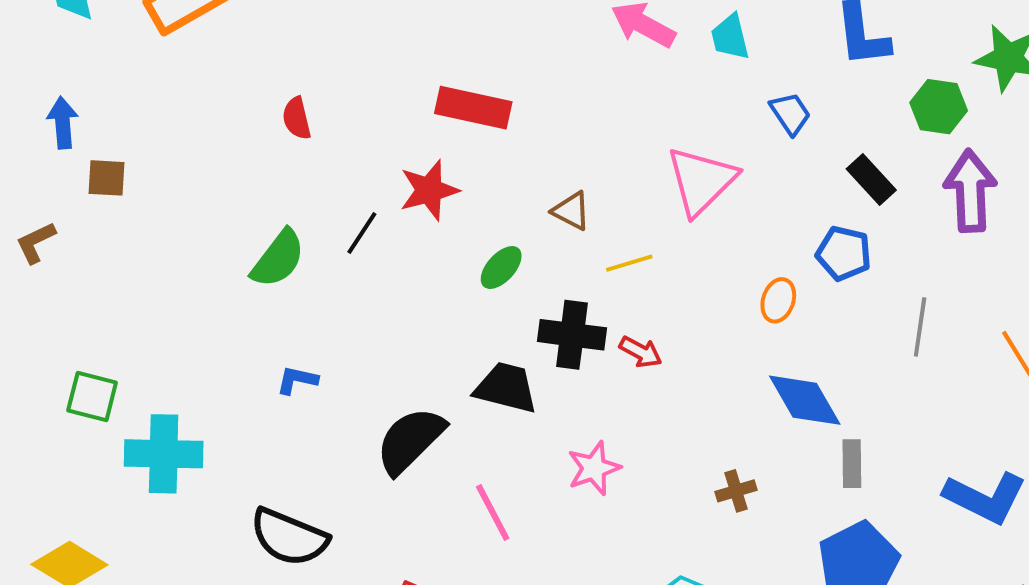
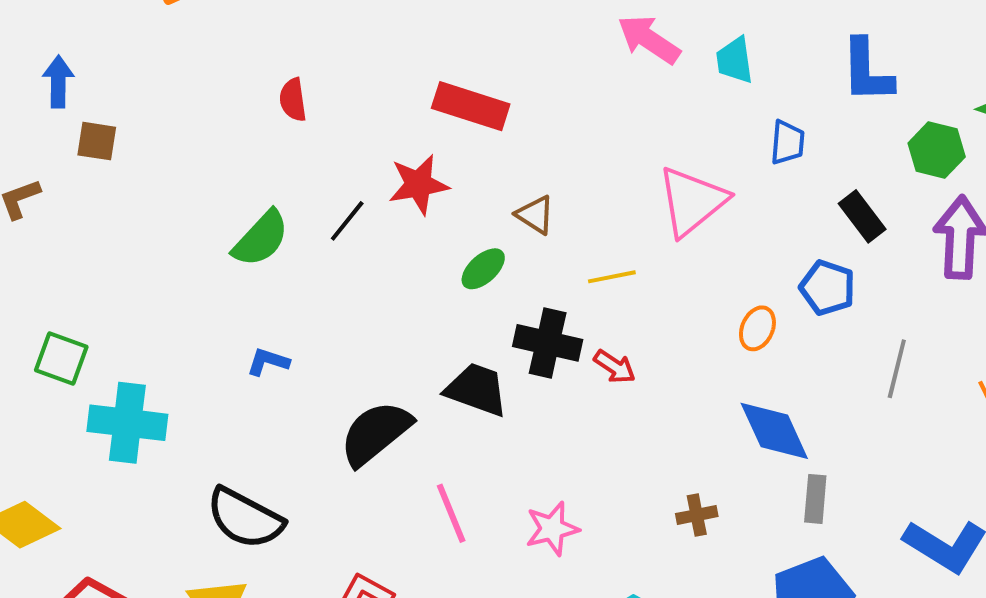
blue trapezoid: (790, 113) -> (788, 143), turned 33
brown triangle: (571, 211) -> (535, 215), moved
pink star: (594, 468) -> (552, 529), moved

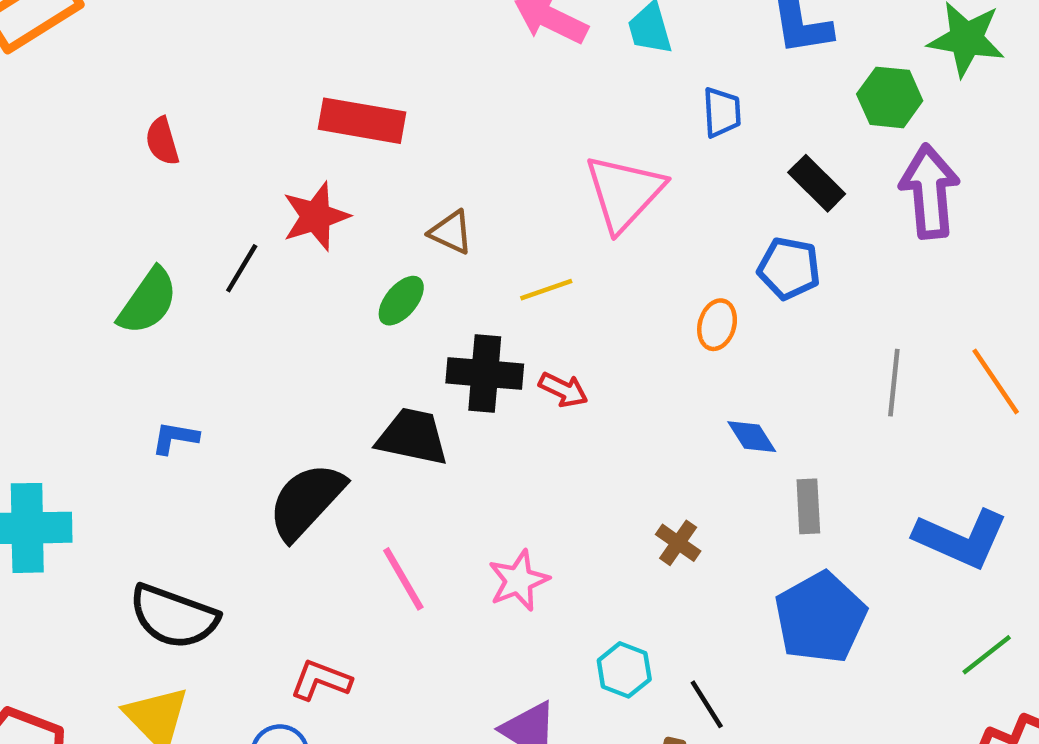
gray line: (897, 369) -> (894, 383), moved
blue diamond: (774, 431) -> (752, 437), size x0.6
brown cross: (697, 515) -> (678, 543), turned -36

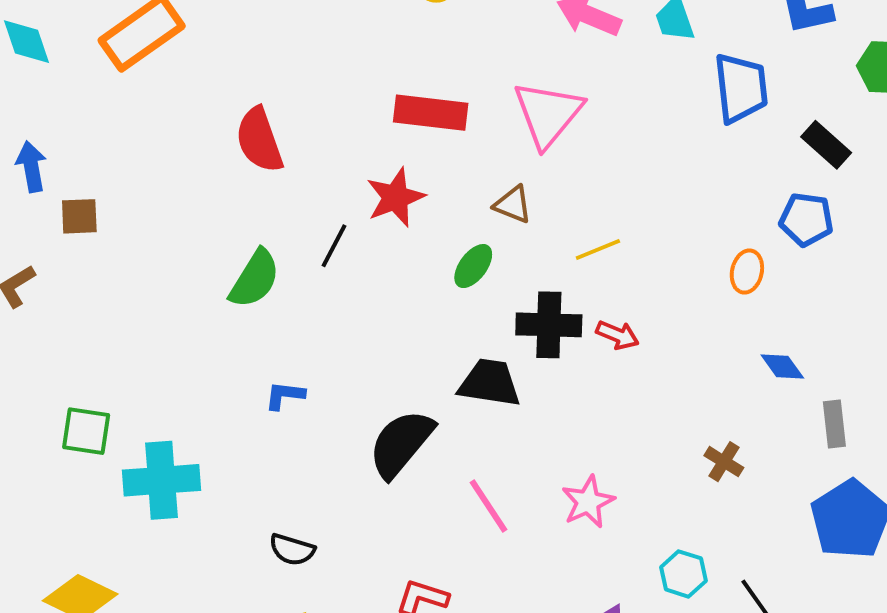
blue trapezoid: (722, 112) -> (741, 88), size x1.6
red semicircle: (162, 141) -> (259, 140), size x1.6
pink triangle: (624, 193) -> (548, 114), moved
black semicircle: (174, 616) -> (292, 550), size x0.6

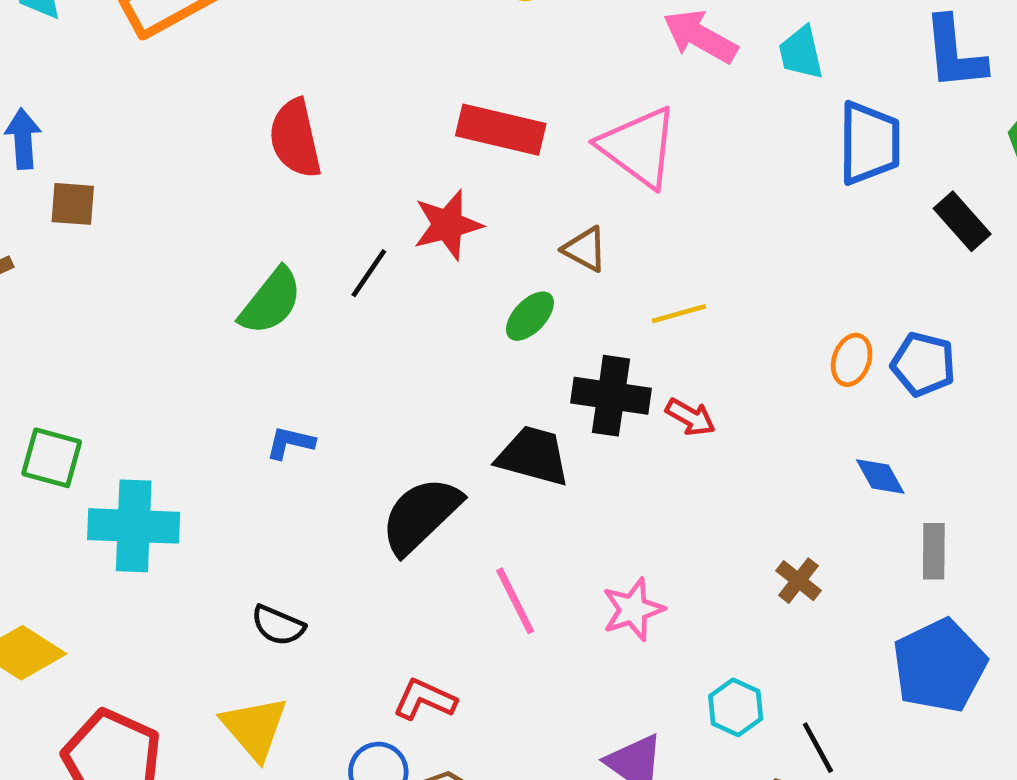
pink triangle: (548, 114) -> (639, 147), turned -40
blue pentagon: (806, 219) -> (923, 364), moved

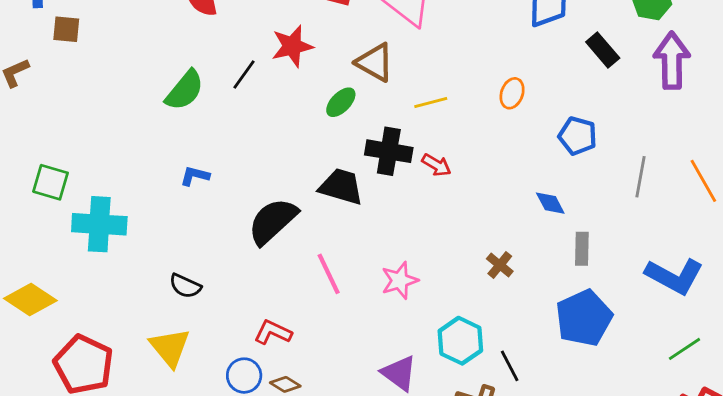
brown triangle: (585, 249) -> (375, 62), size x1.4
orange ellipse: (852, 360) -> (512, 93), moved
cyan hexagon: (736, 707) -> (460, 341), size x1.4

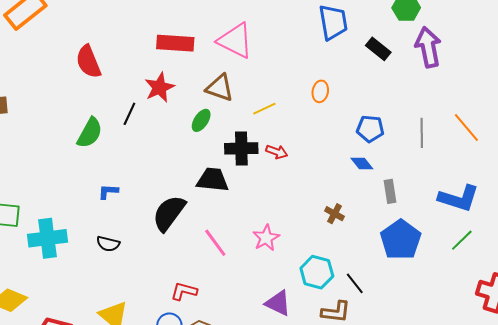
blue pentagon: (578, 136) -> (370, 129), moved
black semicircle: (185, 286) -> (108, 244), moved
green line: (685, 349) -> (462, 240), moved

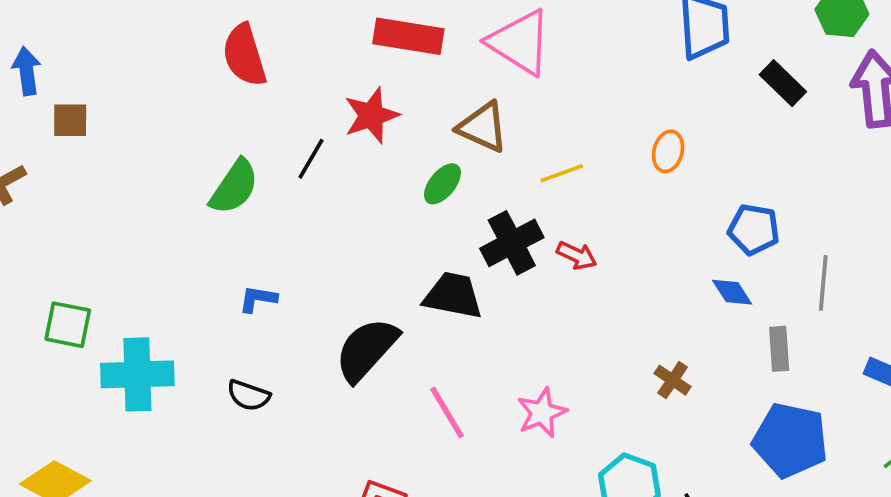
gray line: (422, 133) -> (823, 283), moved
black cross: (241, 148) -> (512, 243), turned -32
blue pentagon: (401, 240) -> (790, 440), turned -30

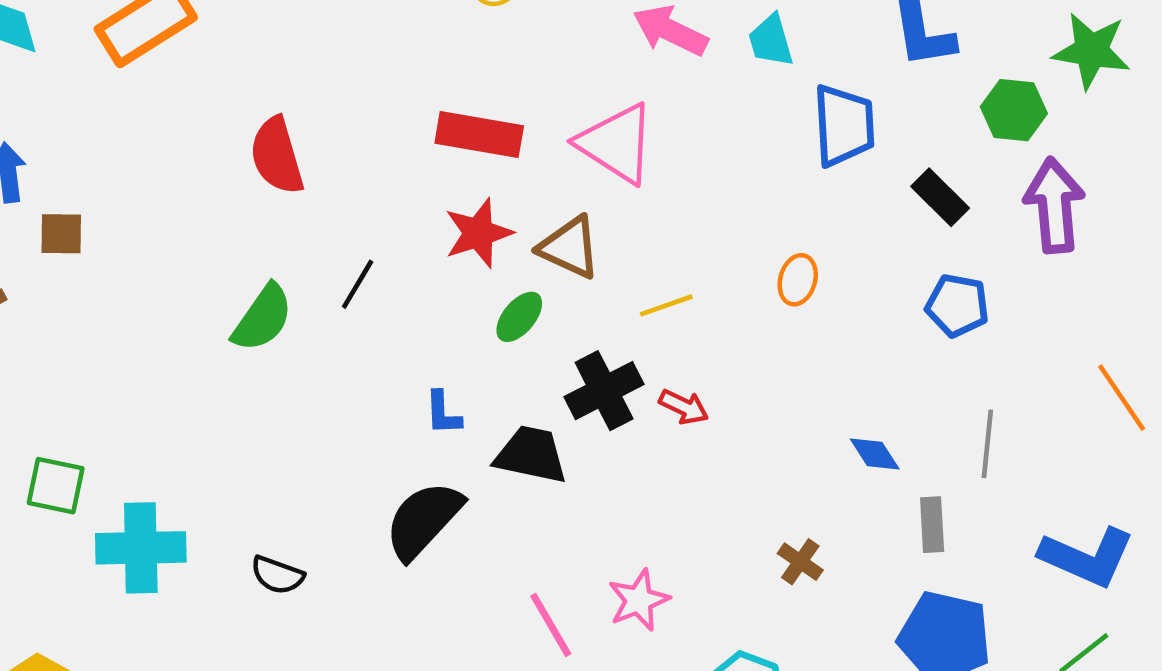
red star: (371, 115) -> (478, 233), moved
blue pentagon: (754, 229) -> (957, 305), moved
blue L-shape: (258, 299) -> (443, 413), moved, turned -102
pink line: (447, 413) -> (551, 625), moved

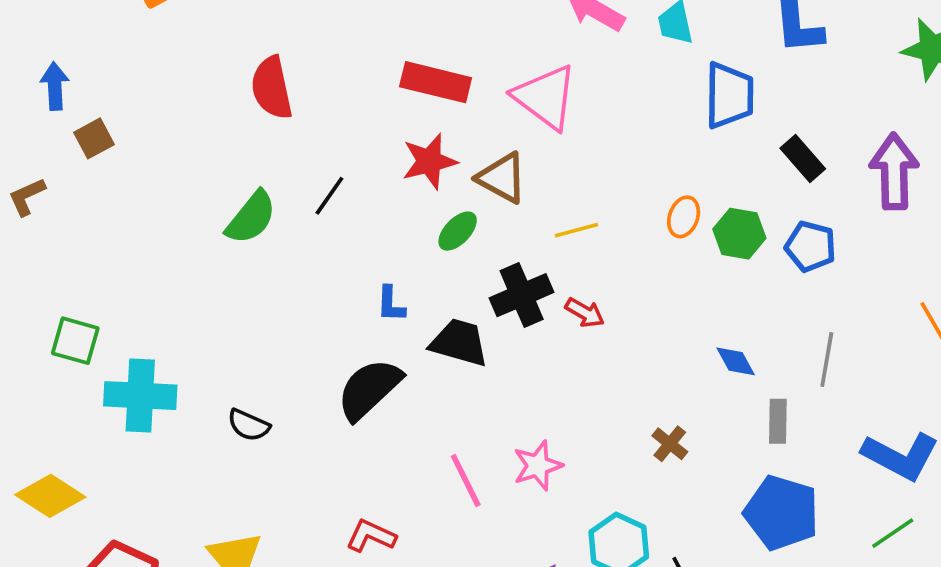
green hexagon: (1014, 110) -> (739, 234), moved
brown square: (61, 234) -> (94, 138), turned -33

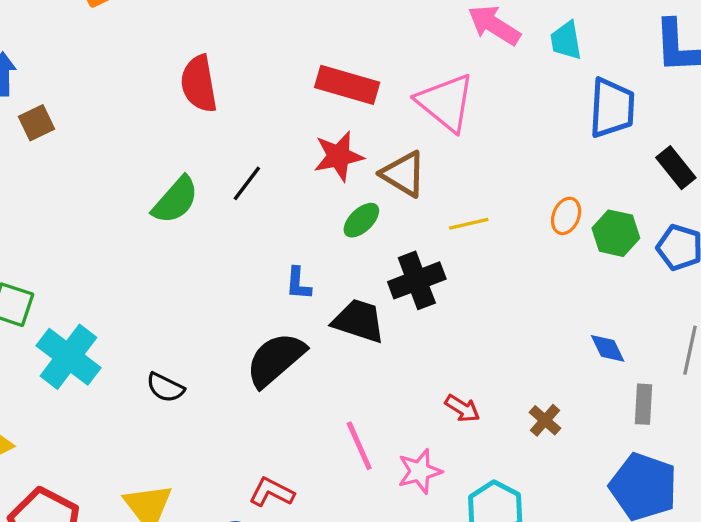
red arrow: (585, 313) -> (462, 408), moved
cyan cross: (140, 396) -> (68, 357), turned 32
pink star: (538, 466) -> (420, 471), moved

